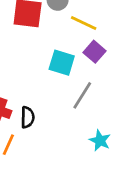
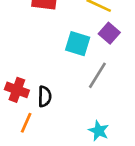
cyan star: (100, 141) -> (99, 131), moved

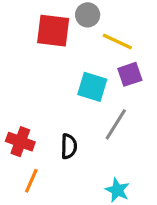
purple square: (109, 33) -> (130, 74), turned 30
black semicircle: (45, 96) -> (69, 146), moved

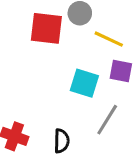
purple square: (130, 74) -> (121, 71), turned 30

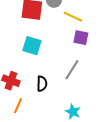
cyan square: (84, 83) -> (32, 46), moved

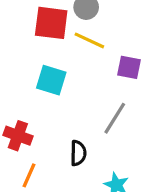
yellow line: (73, 17) -> (89, 40), moved
black semicircle: (42, 84) -> (78, 153), moved

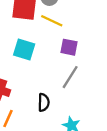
purple square: (129, 67) -> (69, 47), moved

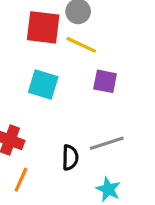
gray line: (70, 77) -> (107, 143), moved, turned 40

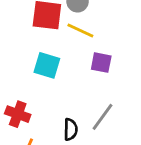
gray line: (107, 143) -> (103, 117), turned -36

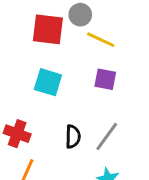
yellow line: (80, 31) -> (101, 40), moved
black semicircle: (71, 129) -> (73, 137), moved

